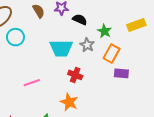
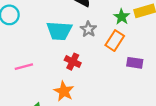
green star: (104, 31) -> (122, 17), moved
purple rectangle: (121, 73) -> (135, 63), moved

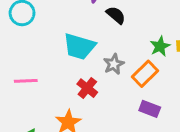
gray star: (88, 29) -> (114, 64), moved
purple rectangle: (135, 63) -> (150, 109), moved

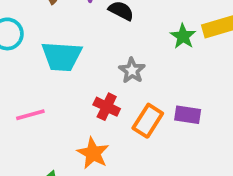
cyan trapezoid: (79, 46) -> (62, 56), moved
orange rectangle: (145, 74) -> (148, 121), moved

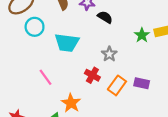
pink line: (30, 115) -> (45, 77), turned 66
orange star: (93, 153) -> (71, 103), moved

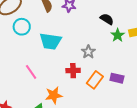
black semicircle: (105, 17) -> (107, 19), moved
red cross: (92, 75) -> (73, 71), turned -32
orange star: (71, 103) -> (54, 95), turned 30

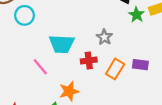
cyan trapezoid: (51, 41) -> (62, 44), moved

